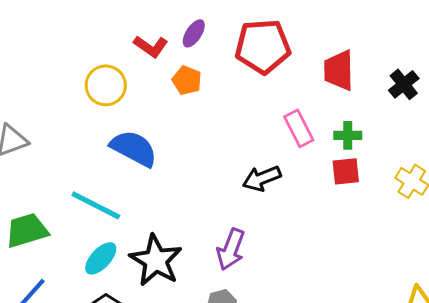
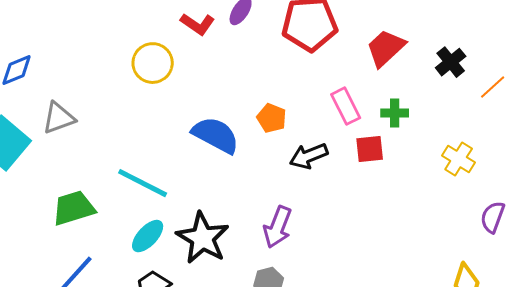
red trapezoid: (339, 70) -> (386, 48), turned 48
orange pentagon: (187, 80) -> (272, 118), moved
blue semicircle: (134, 148) -> (216, 135), moved
red square: (346, 171) -> (370, 149), moved

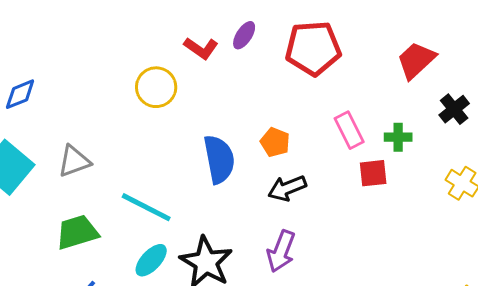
red trapezoid: (386, 48) -> (416, 60), moved
black cross: (451, 62) -> (454, 109), moved
gray triangle: (59, 118) -> (74, 161), moved
blue semicircle: (216, 135) -> (219, 159), turned 51
black arrow: (309, 156) -> (287, 188), moved

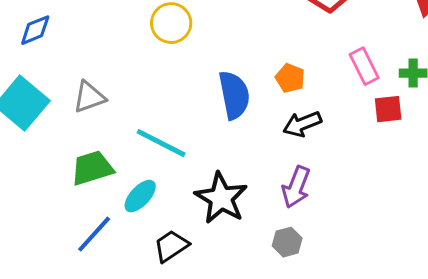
cyan ellipse: (151, 260) -> (140, 196), moved

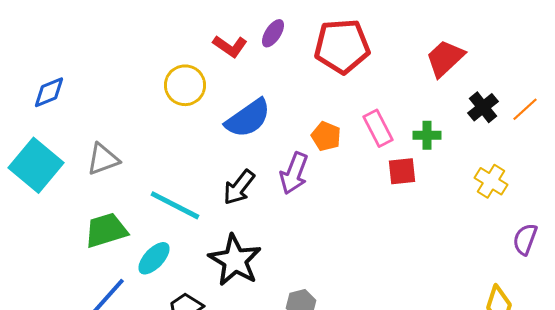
orange pentagon: (290, 78) -> (326, 136), moved
blue semicircle: (234, 95) -> (248, 118), moved, turned 66
black arrow: (302, 124) -> (239, 187), moved, turned -30
purple arrow: (296, 187) -> (294, 173), moved

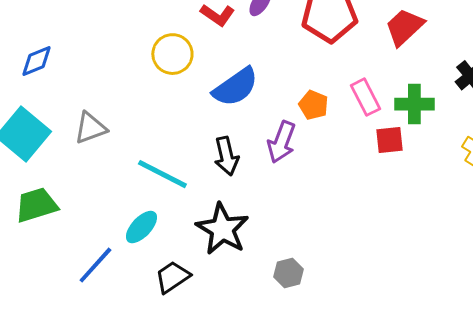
red trapezoid: (445, 58) -> (404, 27), moved
green cross: (427, 135) -> (414, 104), size x1.4
black arrow: (239, 187) -> (226, 156), turned -51
green trapezoid: (106, 230) -> (36, 205), moved

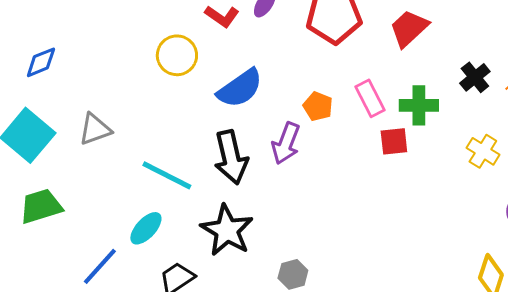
black arrow: (226, 156) -> (231, 157), size x1.4

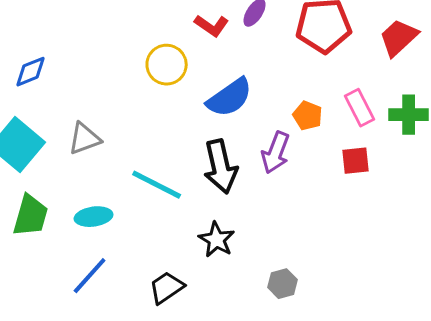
red square: (394, 141) -> (356, 161), moved
green trapezoid: (41, 206) -> (31, 216), turned 123
cyan ellipse: (146, 228) -> (94, 217), moved, turned 39
black star: (227, 230) -> (217, 240), size x0.7

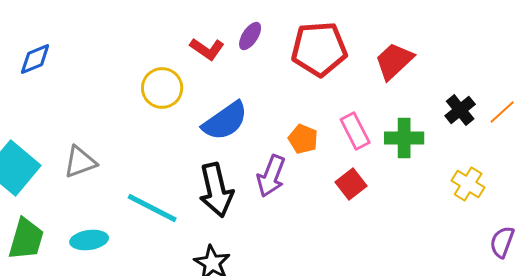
blue diamond: (31, 72) -> (35, 59), moved
red square: (356, 161) -> (351, 184), turned -32

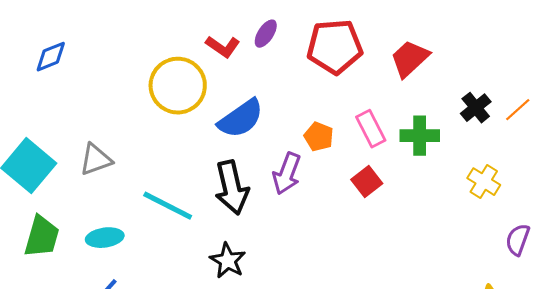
yellow circle: (162, 88) -> (178, 86), size x1.4

